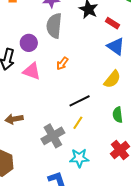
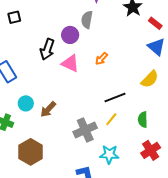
gray semicircle: (54, 26) -> (87, 20), moved, size x0.7
green semicircle: (118, 115) -> (143, 120), moved
brown arrow: (14, 119) -> (48, 109), turned -42

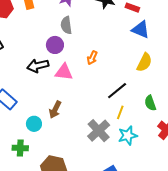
black arrow: (47, 49) -> (38, 66), turned 75
brown arrow: (48, 109) -> (55, 110), moved
cyan star: (109, 154) -> (128, 136), moved

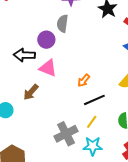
orange arrow: (92, 58) -> (84, 80), moved
brown arrow: (55, 110) -> (31, 92), moved

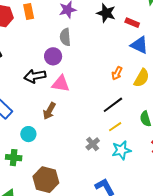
orange arrow: (84, 80) -> (117, 73), moved
yellow line: (92, 122) -> (115, 127), turned 32
gray cross: (66, 134) -> (93, 144), size x0.6

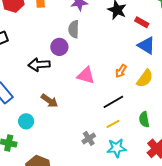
pink triangle: (61, 84) -> (86, 75), moved
brown arrow: (49, 111) -> (49, 101), turned -90

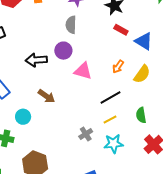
red rectangle: (142, 22) -> (121, 30), moved
purple circle: (59, 47) -> (63, 51), moved

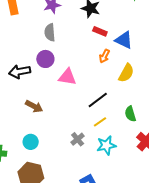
orange arrow: (118, 67) -> (104, 56), moved
cyan circle: (23, 117) -> (31, 142), moved

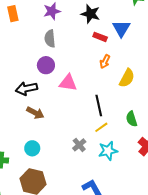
blue triangle: (124, 40) -> (121, 28), moved, turned 36
black arrow: (20, 72) -> (26, 89), moved
black line: (98, 100) -> (99, 105), turned -65

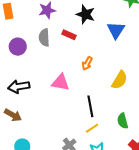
red rectangle: (100, 37) -> (69, 35), moved
orange arrow: (105, 62) -> (87, 63), moved
purple circle: (46, 65) -> (18, 47), moved
brown arrow: (35, 113) -> (13, 115), moved

